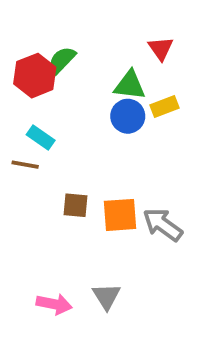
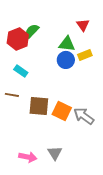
brown line: (25, 165) -> (12, 95), moved
brown square: (75, 205) -> (39, 106), size x1.5
orange square: (120, 215) -> (62, 111), turned 30

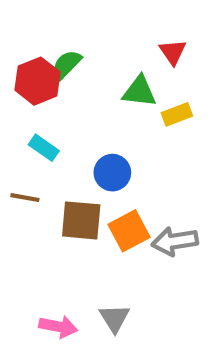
blue circle: (66, 60) -> (112, 173), moved
orange square: (62, 111) -> (129, 231), turned 36
gray arrow: (84, 116) -> (175, 241), turned -45

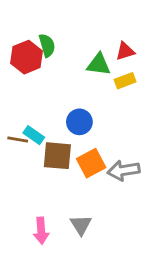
red triangle: (173, 52) -> (125, 51), moved, turned 48
green semicircle: (67, 64) -> (47, 45), turned 120
cyan rectangle: (44, 148) -> (34, 135), moved
pink arrow: (58, 327) -> (41, 231), turned 75

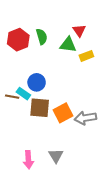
green semicircle: (47, 45) -> (42, 37), moved
red triangle: (125, 51) -> (79, 30), moved, turned -48
blue circle: (79, 122) -> (37, 82), moved

